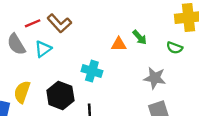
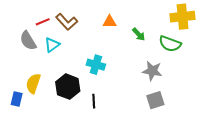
orange triangle: (119, 44) -> (109, 22), moved
green semicircle: (175, 48) -> (170, 44), size x1.5

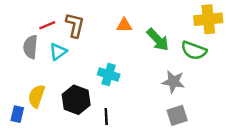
brown L-shape: (67, 22) -> (75, 25), turned -125
green arrow: (139, 34) -> (158, 40), size x1.5
gray semicircle: (28, 41) -> (30, 47), turned 36

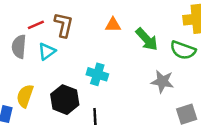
gray square: (177, 115) -> (187, 114), moved

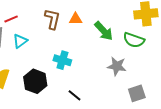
brown L-shape: (64, 25) -> (52, 19), moved
black line: (95, 116) -> (74, 95), moved, turned -48

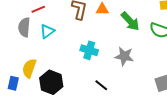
gray star: (117, 66) -> (124, 56), moved
black hexagon: (35, 81) -> (51, 82), moved

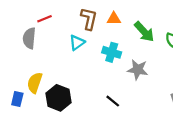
cyan triangle: (47, 31) -> (77, 43), moved
cyan cross: (89, 50) -> (112, 52), moved

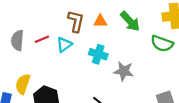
red line: (44, 19) -> (42, 39), moved
green arrow: (144, 32) -> (130, 21), moved

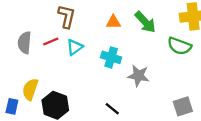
brown L-shape: (76, 21) -> (67, 16), moved

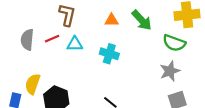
cyan triangle: (75, 47) -> (75, 44), turned 35
gray star: (138, 76) -> (170, 71), moved, turned -30

